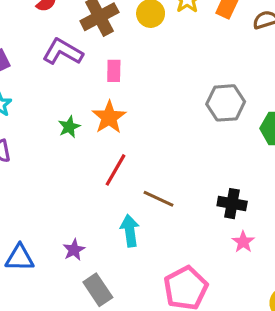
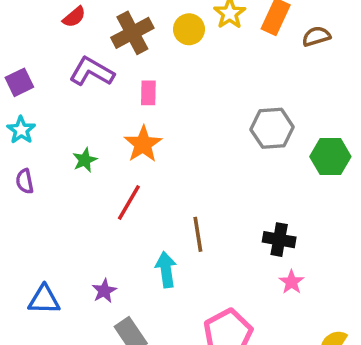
green star: (69, 127) -> (85, 160), moved
red line: (115, 170) -> (129, 202), moved
brown line: (159, 199) -> (198, 234), turned 56

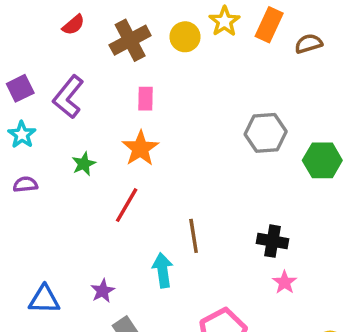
purple L-shape: (92, 72) -> (68, 97), moved, turned -81
purple semicircle: (25, 181) -> (25, 184), turned 95

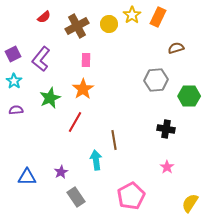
brown semicircle: (309, 44) -> (176, 48), moved
green star: (84, 164) -> (50, 98), size x1.5
black cross: (273, 241) -> (166, 129), moved

